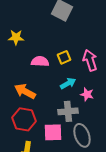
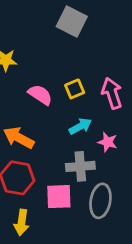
pink semicircle: (40, 61) -> (40, 95), turned 30
gray ellipse: (82, 135) -> (100, 201), turned 30

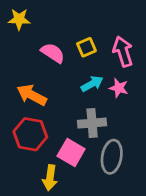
pink star: (108, 142) -> (119, 88), moved
pink square: (59, 197) -> (71, 152), turned 32
yellow arrow: (22, 222) -> (50, 178), moved

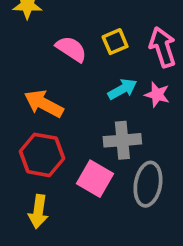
yellow arrow: (50, 178) -> (38, 212), moved

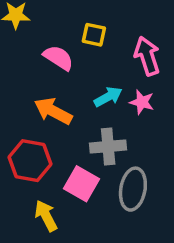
yellow square: (115, 42) -> (94, 35), moved, turned 35
orange arrow: (44, 104) -> (53, 111), moved
yellow arrow: (38, 212) -> (46, 216), moved, turned 144

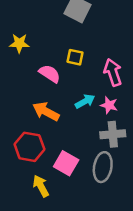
gray cross: (108, 146) -> (113, 134), moved

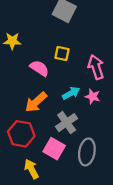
orange arrow: (46, 111) -> (36, 102), turned -70
gray cross: (113, 134) -> (67, 123), moved, turned -30

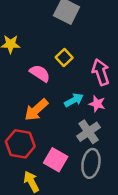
yellow square: (62, 53) -> (64, 57), turned 35
gray cross: (67, 123) -> (89, 132), moved

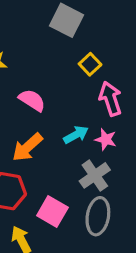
yellow square: (64, 57) -> (90, 64), moved

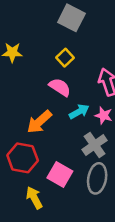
yellow square: (90, 64) -> (65, 58), moved
pink semicircle: (32, 100) -> (60, 87), moved

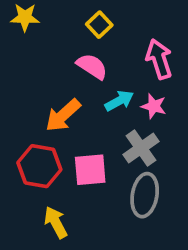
pink square: (60, 175) -> (90, 170), moved, turned -35

